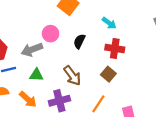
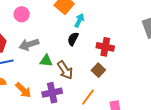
cyan arrow: (109, 23) -> (79, 20), moved, turned -104
pink circle: (51, 34) -> (22, 14), moved
green triangle: (36, 75) -> (46, 61), moved

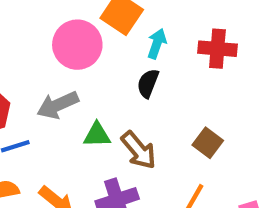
pink circle: (22, 14) -> (77, 45), moved, size x1.5
red cross: (105, 47) -> (217, 49), moved

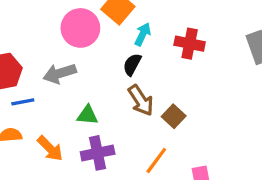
green triangle: (97, 135) -> (87, 115), moved
brown arrow: (139, 150) -> (141, 100), moved

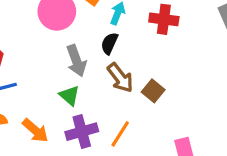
gray arrow: (60, 73) -> (76, 61), moved, turned -88
green triangle: (87, 115) -> (69, 96), turned 40
orange line: (156, 160) -> (120, 134), moved

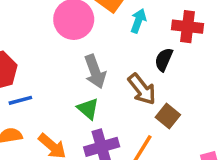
black semicircle: (109, 43) -> (164, 60), moved
brown square: (153, 91) -> (168, 116), moved

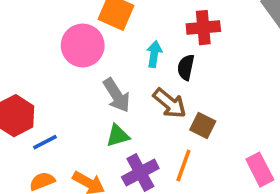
cyan arrow: (138, 21) -> (154, 54), moved
green triangle: (88, 109) -> (118, 136), turned -45

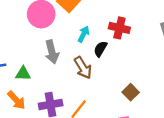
brown square: (203, 125) -> (131, 92), moved
green triangle: (118, 136) -> (23, 74), moved

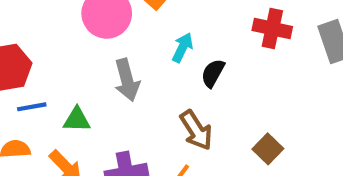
red cross: (119, 28) -> (272, 28), moved
brown arrow: (83, 68) -> (196, 130), moved

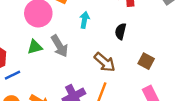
black semicircle: (213, 73) -> (121, 31), moved
green triangle: (77, 120) -> (35, 47), moved

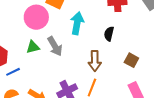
cyan arrow: (84, 20) -> (77, 23), size x1.5
brown arrow: (105, 62) -> (95, 61), turned 48

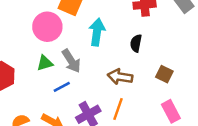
brown arrow: (95, 61) -> (120, 77), turned 102
blue line: (13, 72) -> (62, 87), moved

